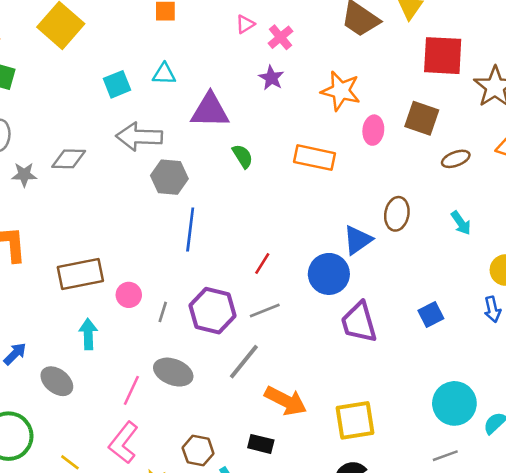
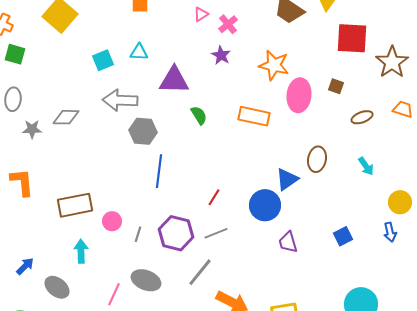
brown square: (422, 118) -> (336, 86), size x0.6
pink ellipse: (373, 130) -> (299, 95), size x1.5
purple trapezoid: (359, 322) -> (288, 242), size x0.7

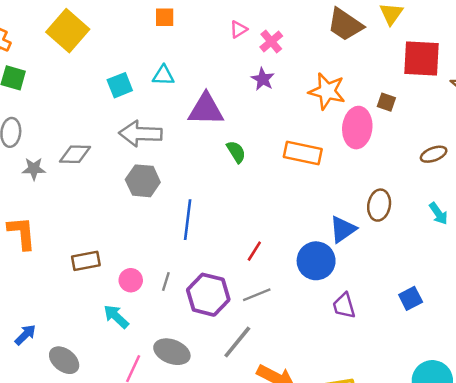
brown square: (336, 86) -> (386, 102), moved
gray hexagon: (143, 131) -> (143, 181), moved
brown rectangle: (75, 205) -> (86, 261), size x0.7
gray line: (138, 234) -> (166, 281), moved
cyan arrow: (81, 251) -> (116, 317), moved, turned -45

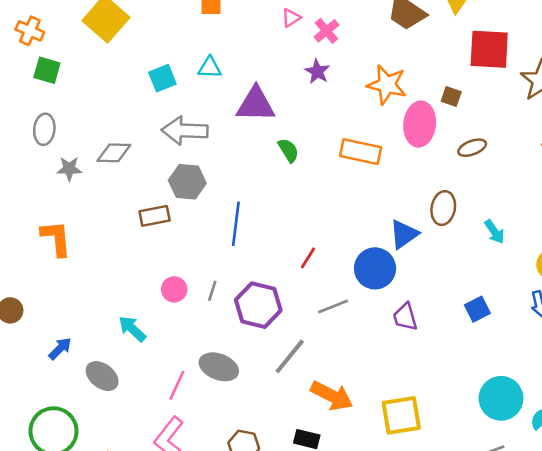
brown ellipse: (434, 154) -> (472, 148), moved
cyan arrow: (438, 214) -> (494, 232), moved
brown rectangle: (86, 261) -> (155, 216), moved
gray line: (257, 295) -> (333, 306), moved
cyan arrow: (116, 317) -> (132, 329), moved

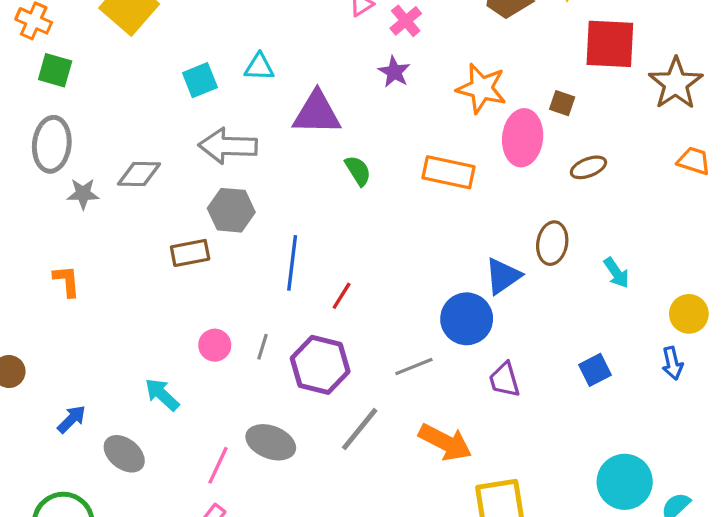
gray ellipse: (44, 129) -> (52, 144), size x1.4
orange L-shape: (56, 238) -> (67, 281), size x0.7
red line: (308, 258) -> (342, 296), moved
orange arrow: (332, 396) -> (445, 442), moved

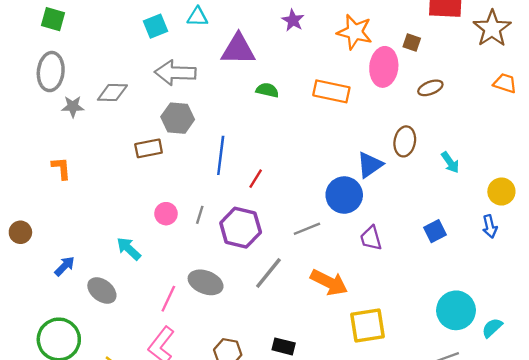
green semicircle: (358, 171) -> (267, 90), turned -45

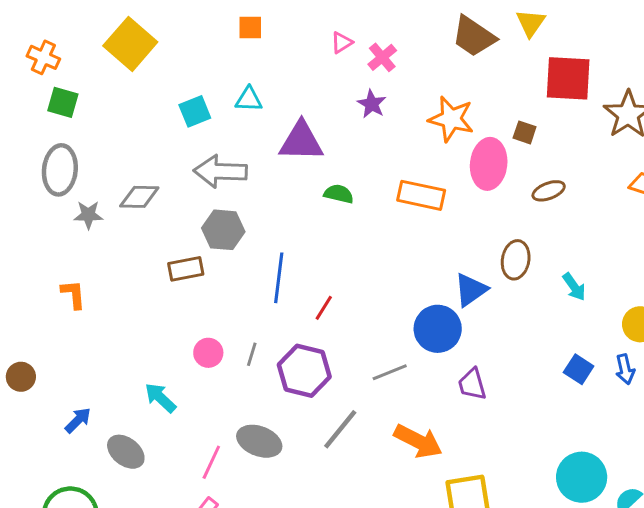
blue square: (435, 231) -> (579, 369), moved, turned -30

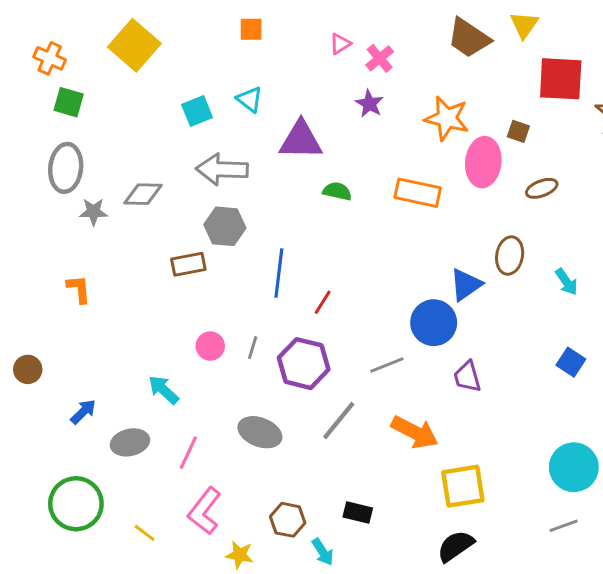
cyan triangle: (249, 99) -> (250, 99), turned 36
gray ellipse: (126, 452) -> (130, 442), turned -51
pink line: (211, 462) -> (188, 453), moved

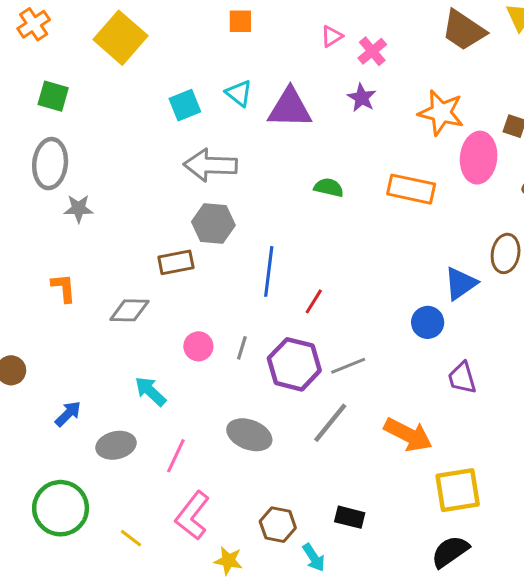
orange cross: (50, 58) -> (34, 24), moved, turned 32
purple triangle: (301, 140) -> (290, 108), moved
gray diamond: (143, 194) -> (129, 310), moved
blue circle: (434, 323) -> (428, 322), size x0.7
gray line: (387, 365) -> (348, 366), moved

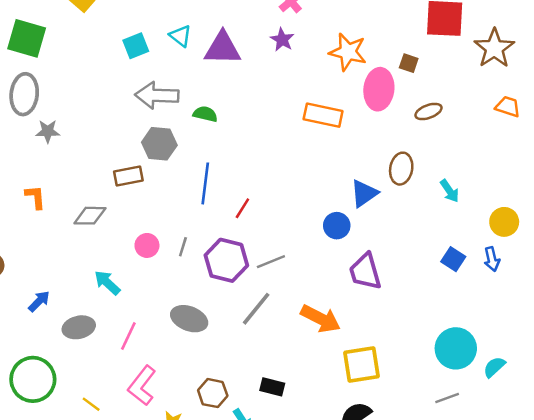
green square: (53, 96) -> (27, 38), size x1.5
green semicircle: (329, 188) -> (205, 114), moved
purple trapezoid: (462, 378) -> (365, 272), size x1.4

